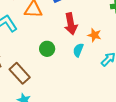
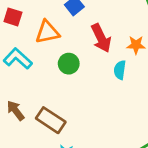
green circle: (47, 49) -> (69, 64), moved

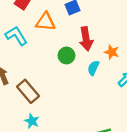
green circle: (69, 64) -> (66, 55), moved

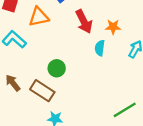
green circle: (66, 55) -> (57, 68), moved

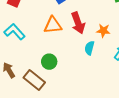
orange triangle: (39, 17) -> (53, 25), moved

